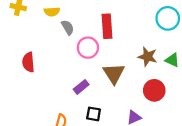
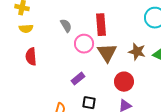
yellow semicircle: (52, 12) -> (26, 29), moved
brown triangle: (114, 73) -> (107, 53), moved
red circle: (154, 90) -> (124, 82), moved

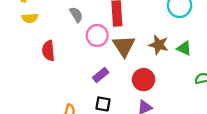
red semicircle: (31, 57) -> (48, 51), moved
purple rectangle: (78, 79) -> (101, 75), moved

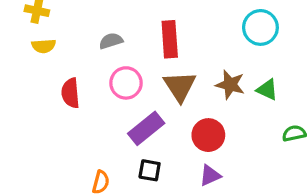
gray semicircle: (76, 15) -> (111, 41), turned -77
pink circle: (97, 35) -> (126, 83), moved
purple rectangle: (101, 75) -> (146, 128), size x1.5

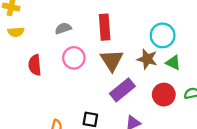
cyan circle: (260, 27) -> (163, 35), moved
purple rectangle: (146, 128) -> (122, 90), moved
red circle: (208, 135) -> (164, 95), moved

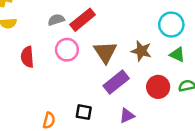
red rectangle: (105, 27) -> (83, 20), moved, turned 55
cyan circle: (163, 35) -> (171, 25), moved
green triangle: (173, 63) -> (177, 55), moved

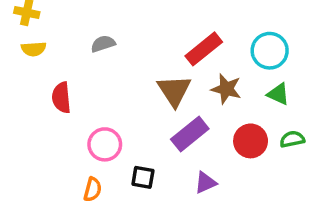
red rectangle: (83, 20) -> (204, 49), moved
pink circle: (67, 50) -> (105, 144), moved

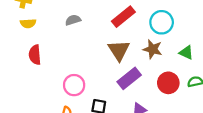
red rectangle: (204, 49) -> (123, 17), moved
cyan circle: (270, 51) -> (162, 22), moved
red semicircle: (61, 98) -> (35, 55), moved

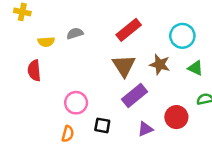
cyan circle: (162, 22) -> (182, 36), moved
yellow semicircle: (28, 23) -> (46, 42), moved
red circle: (168, 83) -> (176, 117), moved

